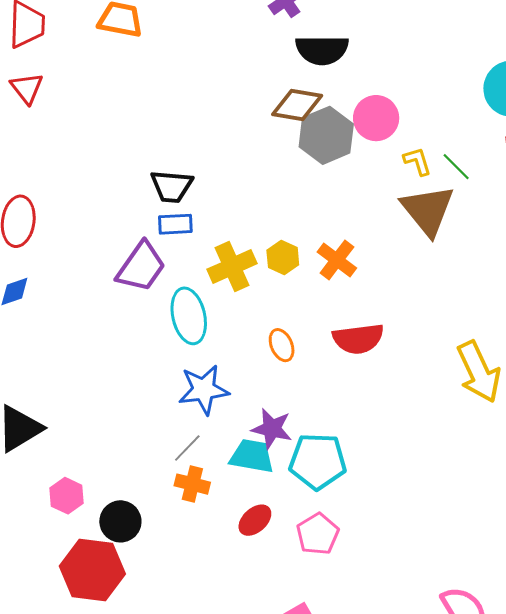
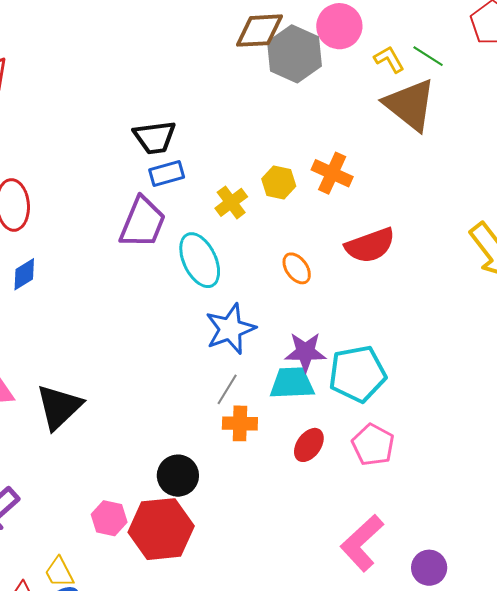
yellow cross: (232, 266) -> (231, 202), size x0.7
pink hexagon: (67, 496) -> (109, 518), moved

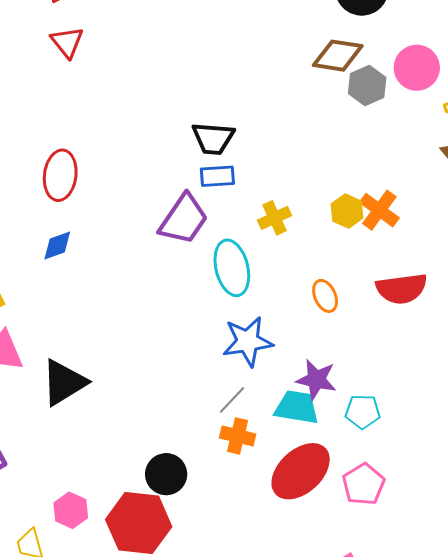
gray hexagon: (294, 54) -> (367, 86), size x0.7
yellow hexagon: (279, 183) -> (347, 211), moved
cyan pentagon: (357, 374) -> (363, 412), size x0.6
red ellipse: (309, 445) -> (301, 471), size x1.8
pink hexagon: (109, 518) -> (71, 510), moved

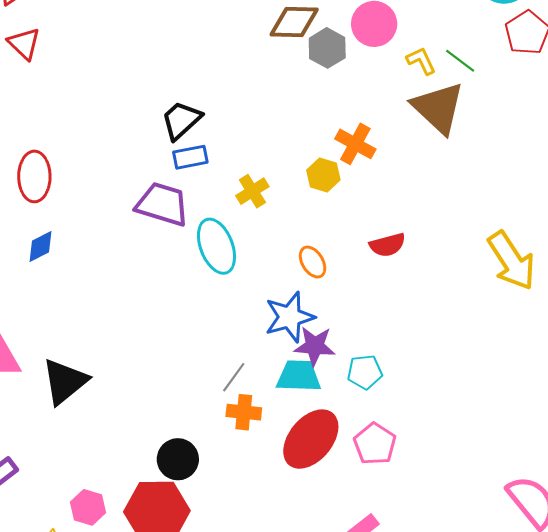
black trapezoid: (213, 138) -> (181, 120), turned 141
orange cross: (379, 210) -> (355, 144), moved
purple trapezoid: (184, 219) -> (162, 204), turned -100
red semicircle: (402, 289) -> (387, 245), size x0.7
blue star: (248, 341) -> (290, 317), moved

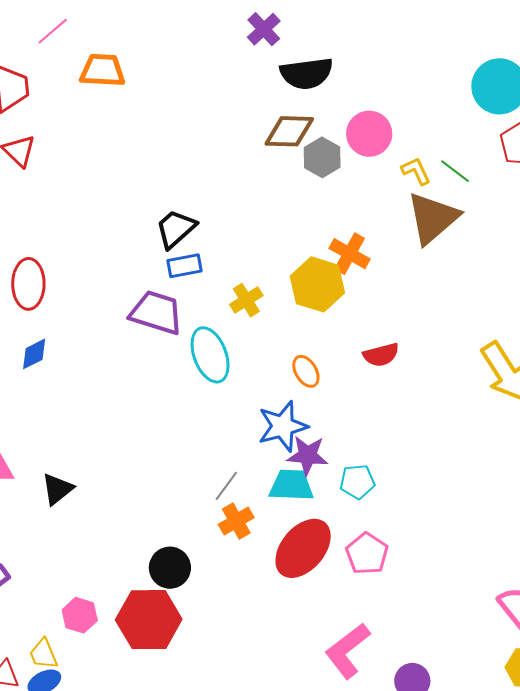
brown triangle: (438, 108) -> (433, 218), turned 36
yellow hexagon: (323, 175) -> (317, 284), size x1.6
black triangle: (65, 381) -> (57, 489), size x0.7
orange cross: (244, 412) -> (236, 521), turned -36

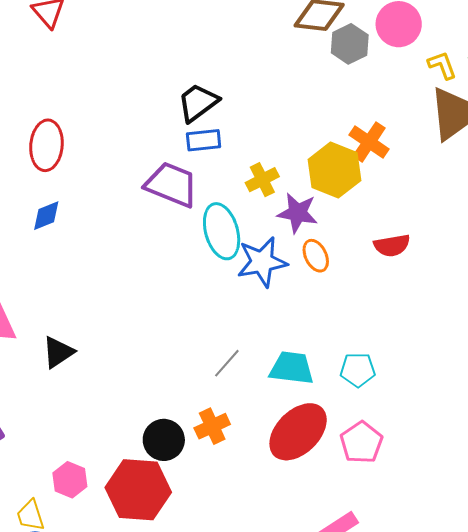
blue star: (283, 426) -> (262, 262), moved
purple star: (308, 455) -> (297, 213), moved
orange cross: (236, 521) -> (212, 426), moved

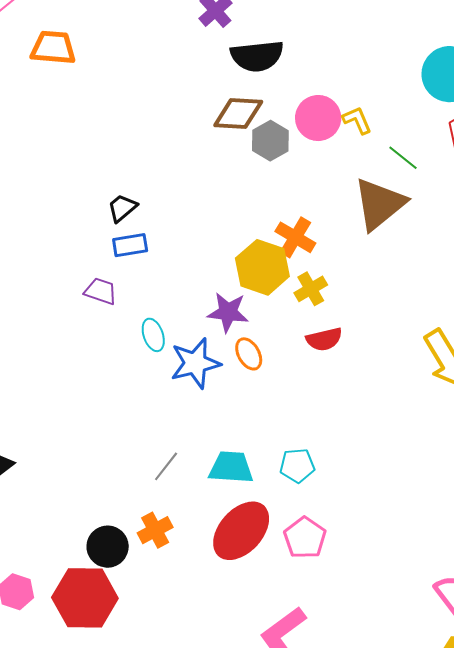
yellow L-shape: (442, 65) -> (357, 120), moved
black trapezoid: (198, 103) -> (122, 208), size x0.7
yellow cross: (262, 180) -> (311, 289), moved
purple trapezoid: (172, 185) -> (101, 291), size x0.6
cyan ellipse: (222, 231) -> (153, 335), size x0.6

